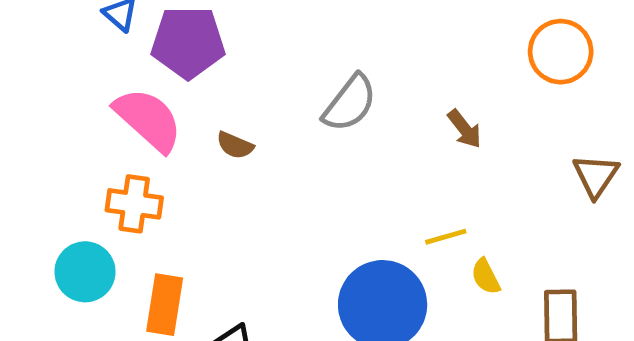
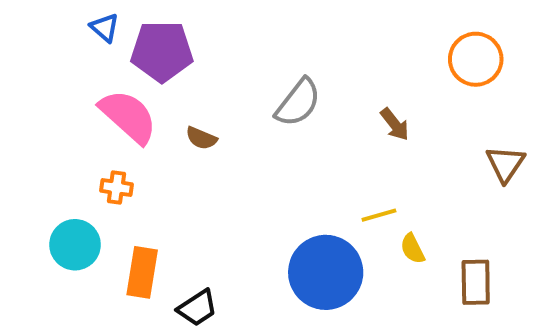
orange cross: (134, 204) -> (116, 188), size x0.7

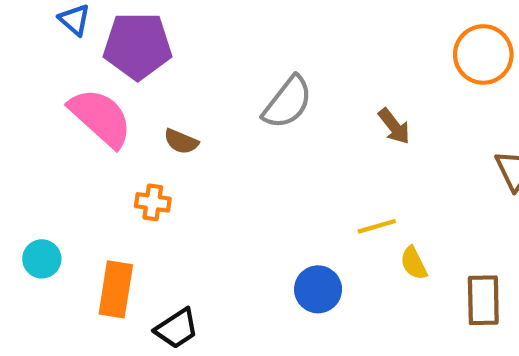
orange cross: (116, 188) -> (153, 202), moved
cyan circle: (75, 245) -> (42, 259), size x0.7
blue circle: (326, 272) -> (318, 289), size x0.6

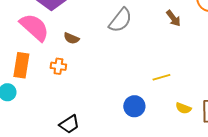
brown arrow: (394, 126) -> (173, 18), moved
yellow semicircle: (414, 263) -> (183, 108), moved, turned -42
orange rectangle: (116, 289) -> (21, 65), moved

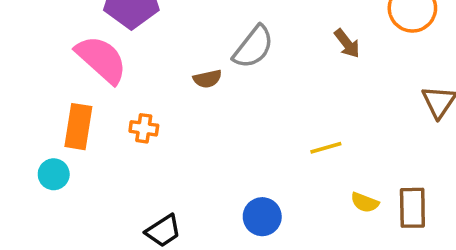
brown semicircle: (71, 38) -> (207, 79), moved, turned -35
blue circle: (134, 106) -> (262, 217), moved

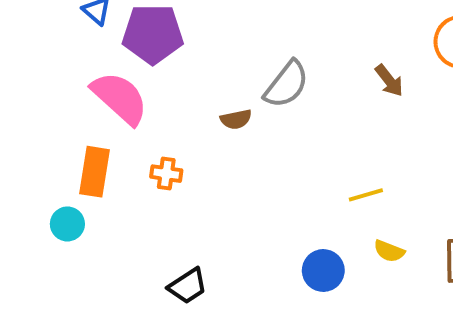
yellow semicircle: (365, 203) -> (389, 251), moved
blue circle: (262, 217) -> (323, 270), moved

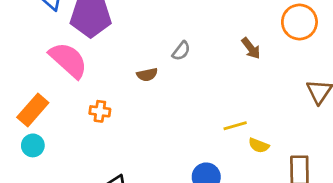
gray semicircle: (286, 84) -> (181, 51), size x0.6
orange rectangle: (95, 172) -> (33, 110), moved, turned 32
yellow semicircle: (389, 251) -> (259, 145), moved

